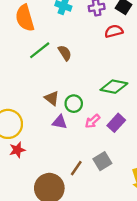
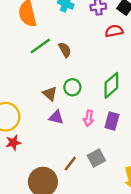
green diamond: (114, 87) -> (111, 85), turned -55
green circle: (74, 104) -> (72, 87), moved
pink arrow: (92, 121) -> (89, 118), turned -42
purple rectangle: (116, 123) -> (112, 121), turned -30

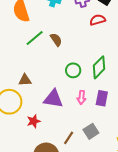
green circle: (72, 87) -> (73, 70), moved
brown triangle: (50, 94) -> (25, 80), moved, turned -40
purple triangle: (56, 117) -> (53, 99), size x1.5
red star: (13, 143) -> (34, 121), moved

